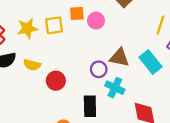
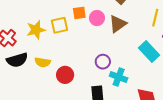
brown triangle: (119, 57) -> (118, 24), moved, turned -42

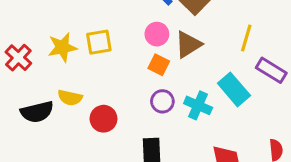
orange square: (79, 13) -> (159, 65), moved, turned 32
black semicircle: (17, 60) -> (37, 112), moved
cyan cross: (119, 77) -> (198, 105), moved

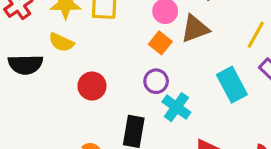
yellow semicircle: (70, 98) -> (61, 42), moved
cyan cross: (198, 105) -> (176, 107), moved

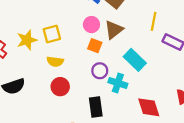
yellow semicircle: (61, 42) -> (55, 62), moved
cyan rectangle: (232, 85) -> (135, 60), moved

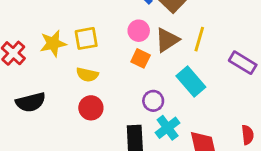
yellow line: (154, 21) -> (199, 39), moved
purple circle: (100, 71) -> (153, 101), moved
cyan cross: (118, 83) -> (168, 128), moved, turned 30

